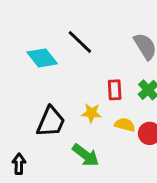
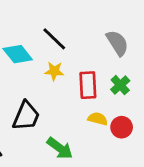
red rectangle: (115, 90) -> (88, 85), size x1.4
yellow star: (91, 113) -> (54, 71), moved

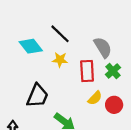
gray semicircle: (117, 43) -> (103, 47), moved
yellow semicircle: (98, 119) -> (95, 98), turned 119

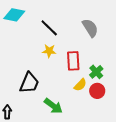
cyan diamond: (31, 46) -> (14, 15), moved, turned -40
gray semicircle: (103, 47) -> (90, 28), moved
green cross: (113, 71) -> (96, 72), moved

